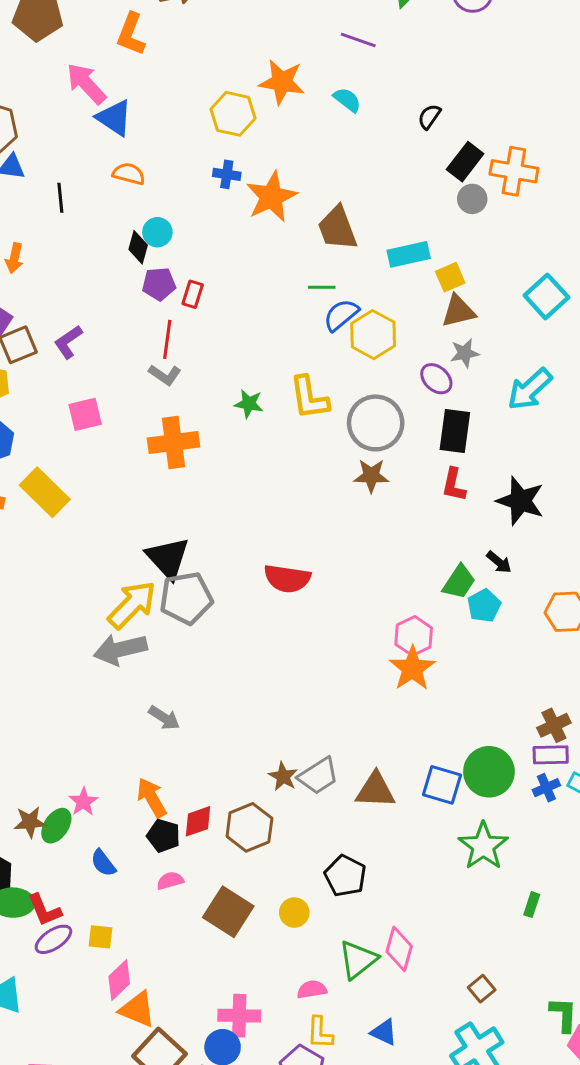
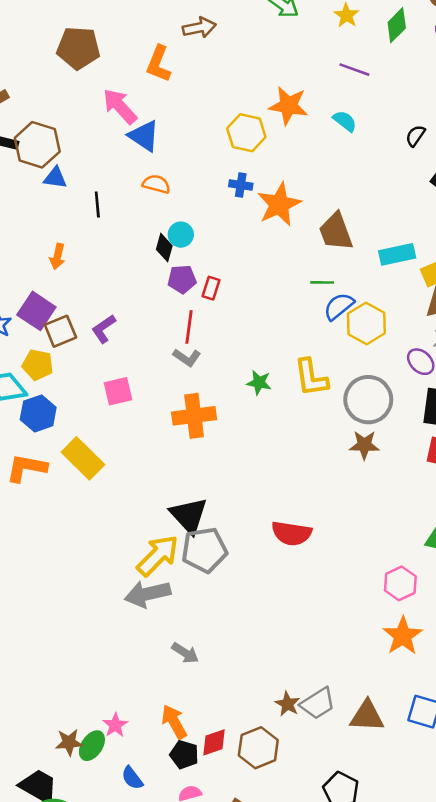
orange star: (412, 668) -> (403, 636), moved

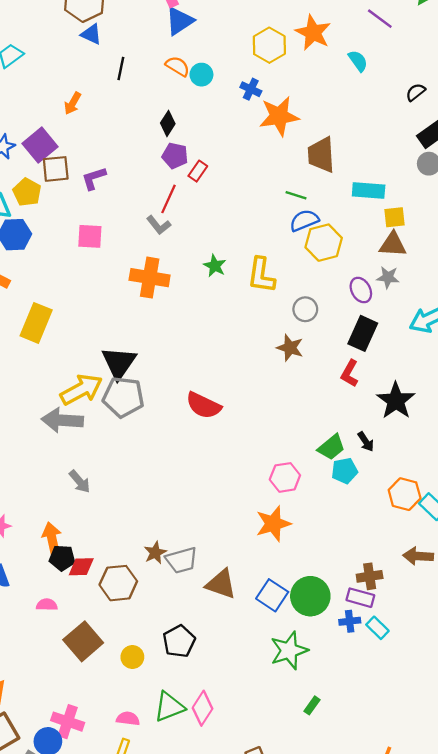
blue triangle: (144, 136) -> (180, 21), turned 36
cyan circle: (181, 235) -> (201, 75), moved
gray circle: (368, 400) -> (305, 309), size x0.6
yellow rectangle: (83, 458) -> (36, 323), moved, turned 51
black pentagon: (184, 755) -> (62, 558), moved, turned -30

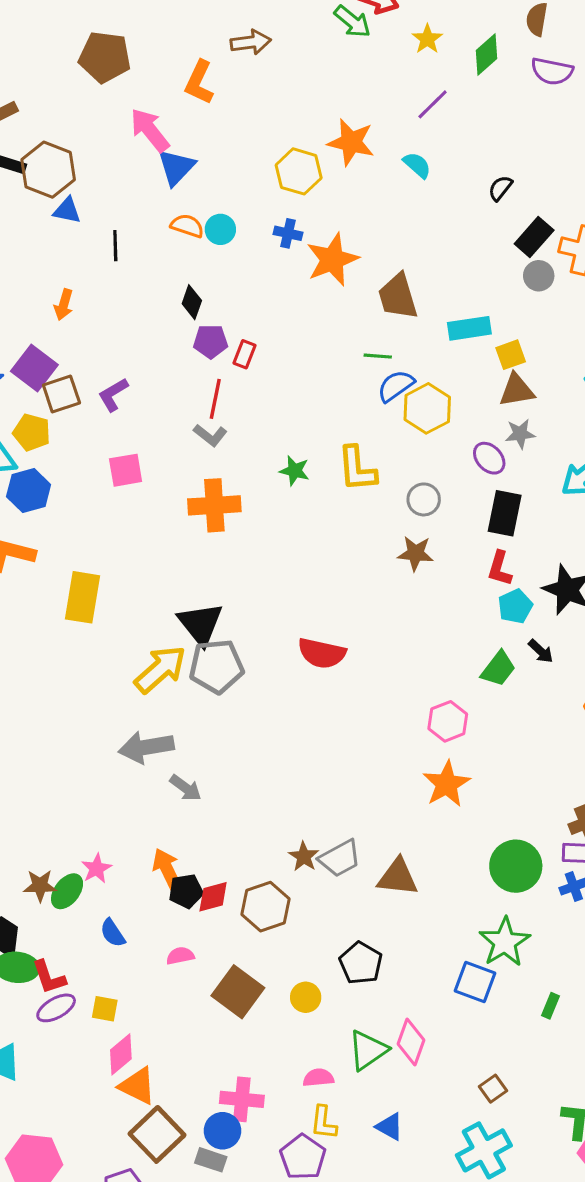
purple line: (380, 19) -> (433, 104), turned -68
gray arrow: (62, 420) -> (146, 747), moved
cyan pentagon: (345, 471) -> (515, 606), moved
blue square: (272, 595) -> (475, 982), moved

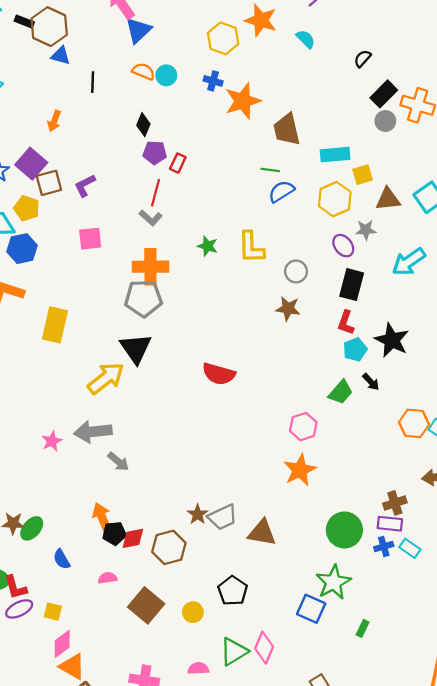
brown triangle: (517, 390) -> (388, 199), moved
yellow hexagon: (427, 408) -> (335, 199), moved
gray pentagon: (216, 666) -> (143, 298), moved
pink star: (97, 869) -> (52, 441), moved

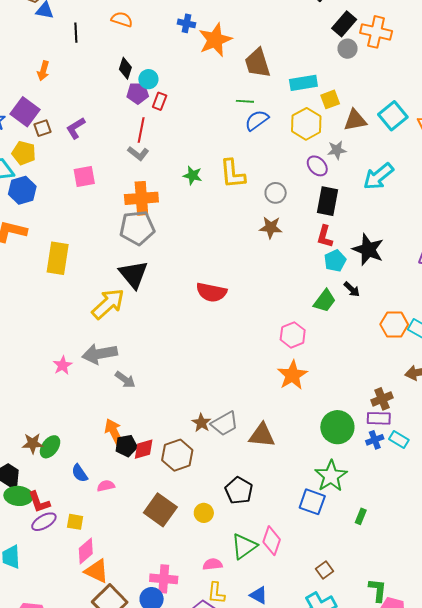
cyan circle: (166, 75) -> (148, 79), moved
brown square: (49, 183) -> (43, 128), size x0.7
pink semicircle: (108, 578) -> (106, 486), moved

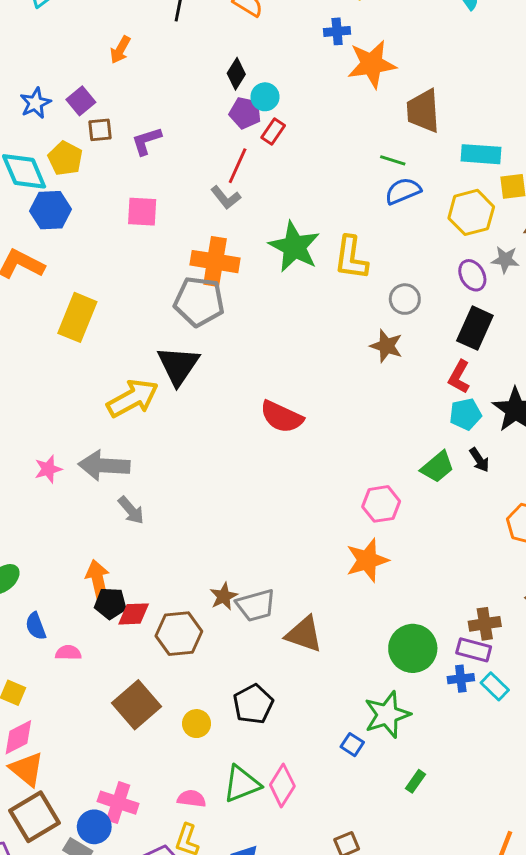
blue cross: (186, 23) -> (337, 31), turned -30
purple square: (25, 112) -> (81, 101), size x0.7
green star: (193, 175) -> (294, 247), size x1.8
blue square: (312, 502) -> (352, 745), size x0.6

